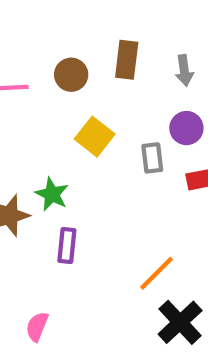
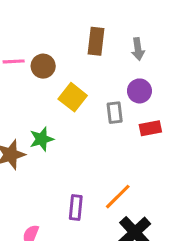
brown circle: (71, 75) -> (43, 66), moved
green star: (52, 194) -> (42, 139), turned 30
purple rectangle: (67, 245) -> (76, 207), moved

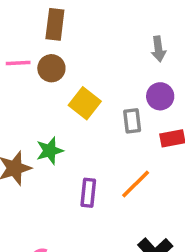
brown rectangle: (96, 41) -> (55, 24), moved
orange line: (118, 197) -> (136, 184), moved
purple rectangle: (76, 207) -> (88, 193), moved

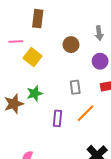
brown circle: (51, 68) -> (71, 45), moved
yellow square: (85, 103) -> (33, 57), moved
gray rectangle: (132, 121) -> (75, 87), moved

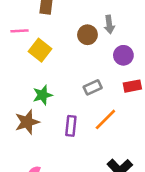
gray arrow: (99, 33) -> (109, 24), moved
gray rectangle: (75, 87) -> (93, 87), turned 72
brown star: (14, 104) -> (27, 122), moved

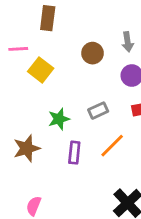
gray arrow: (109, 24) -> (128, 42), moved
green star: (43, 95) -> (59, 119), moved

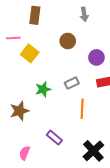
gray arrow: (128, 42) -> (84, 14), moved
orange line: (112, 146) -> (82, 109), turned -42
purple rectangle: (74, 153) -> (54, 138), moved, turned -56

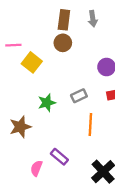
brown rectangle: (35, 15) -> (64, 20), moved
brown circle: (68, 41) -> (63, 43), moved
pink semicircle: (25, 153) -> (36, 168), moved

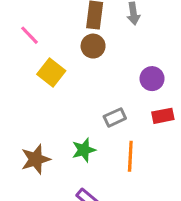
pink line: (13, 45) -> (29, 35), moved, turned 49
green star: (47, 103) -> (84, 150), moved

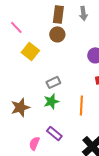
gray rectangle: (115, 117) -> (53, 82), moved

